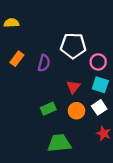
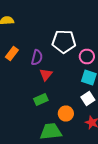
red triangle: (73, 87) -> (46, 74), moved
orange circle: (76, 111) -> (66, 114), moved

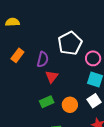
white pentagon: (64, 42) -> (70, 43), turned -30
orange circle: (66, 114) -> (70, 105), moved

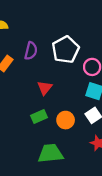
purple semicircle: (43, 59) -> (31, 51), moved

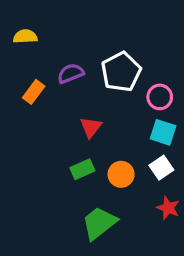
purple semicircle: (31, 51) -> (71, 73), turned -126
green trapezoid: (51, 153) -> (99, 223), turned -32

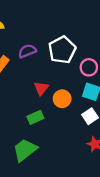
orange circle: (121, 174) -> (62, 99), moved
green trapezoid: (99, 223) -> (25, 150), moved

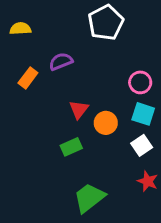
white pentagon: (62, 50) -> (106, 23), moved
green trapezoid: (25, 150) -> (89, 198), moved

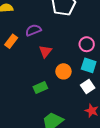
red triangle: (79, 109) -> (45, 51), moved

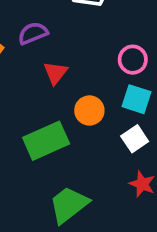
green rectangle: (40, 88) -> (46, 141), size x1.6

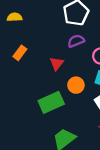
purple semicircle: (33, 33) -> (76, 41), moved

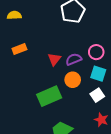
purple semicircle: (76, 41) -> (74, 59), moved
orange rectangle: (20, 53) -> (19, 49), turned 32

